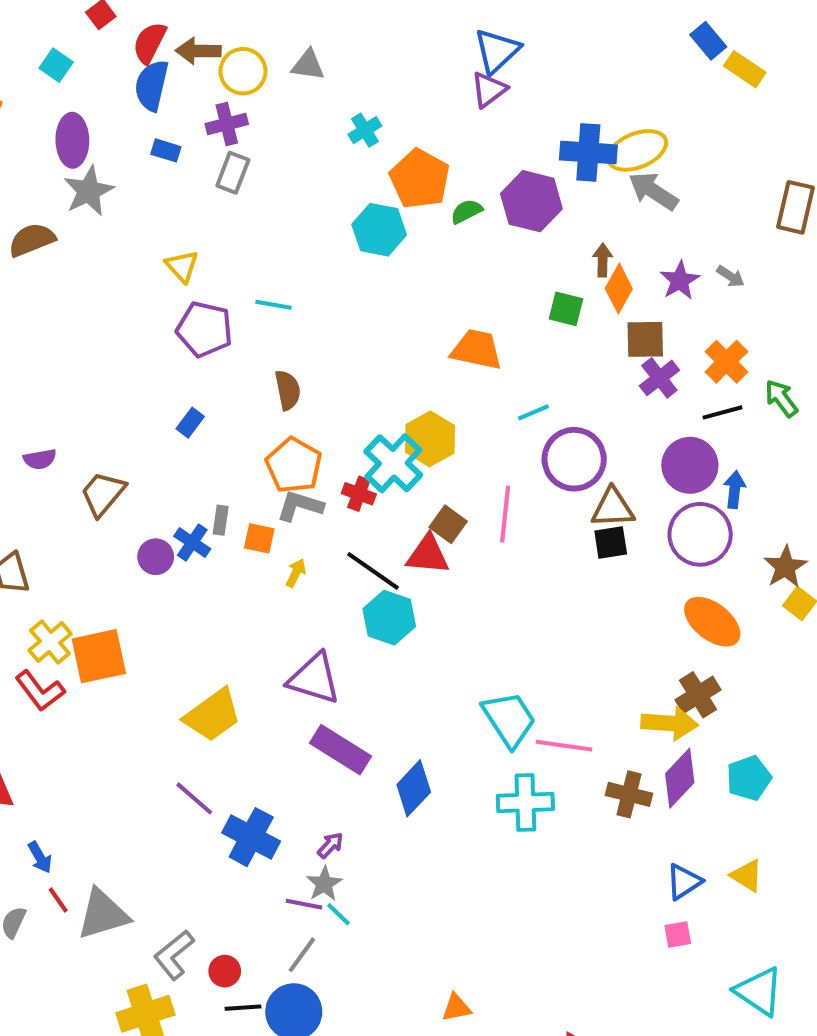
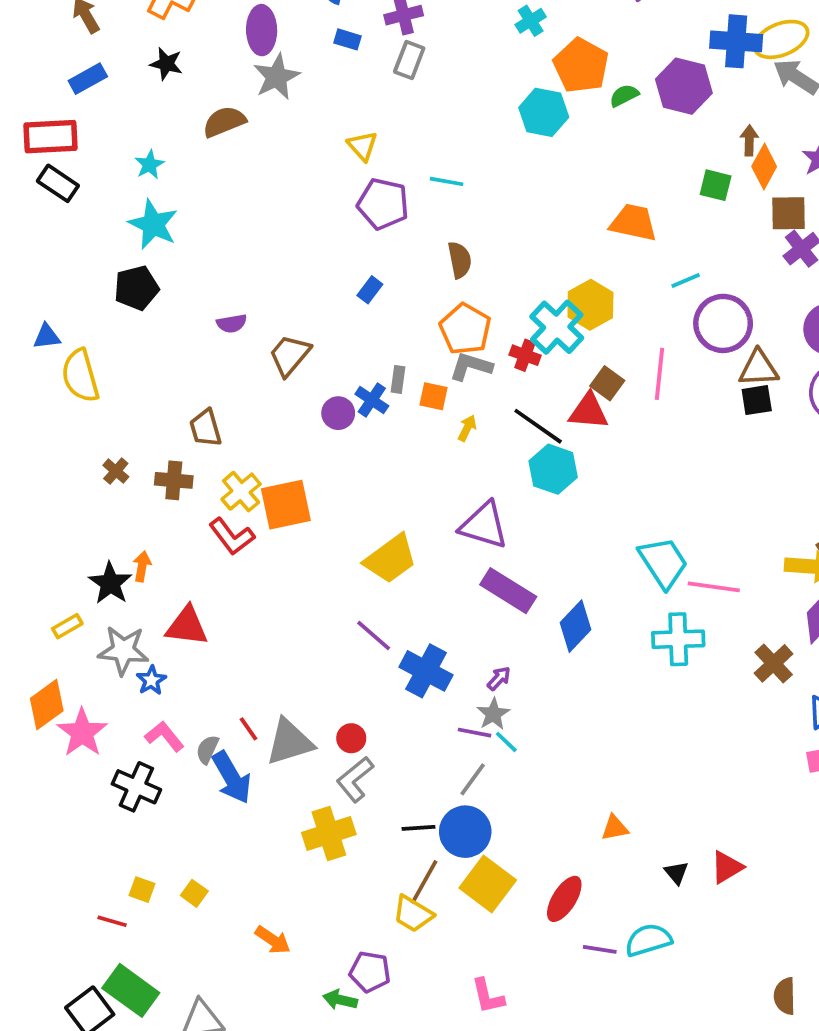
brown cross: (629, 794) -> (774, 663), moved, turned 33
blue arrow: (40, 857) -> (232, 777), moved, size x1.8
red circle: (225, 971) -> (351, 738), moved

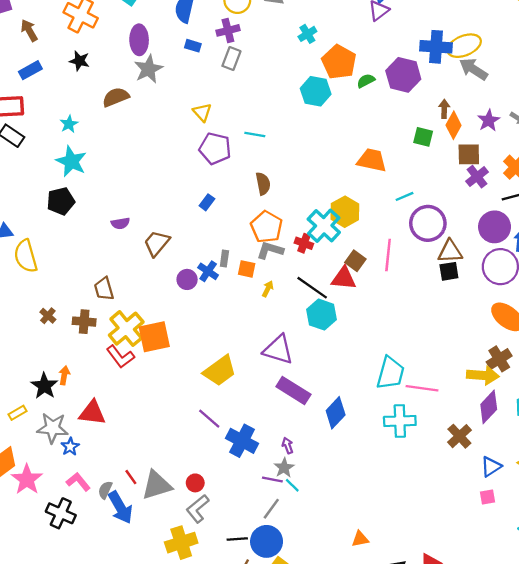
yellow cross: (241, 492) -> (126, 329), size x1.4
cyan trapezoid: (663, 563) -> (390, 373), turned 48
purple arrow: (499, 678) -> (288, 446), turned -63

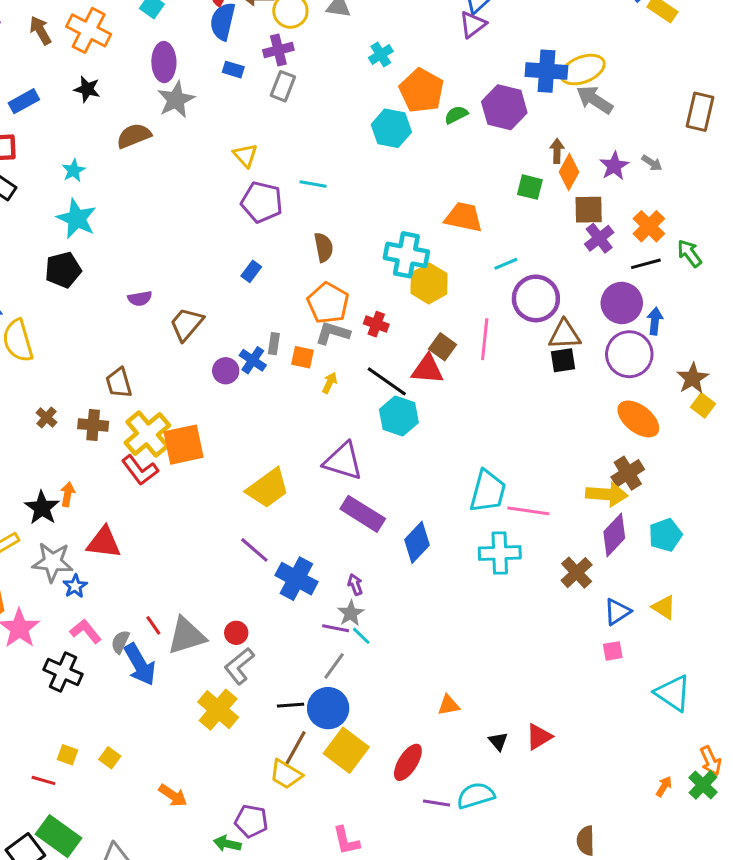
brown arrow: (29, 30) -> (40, 30), moved
cyan cross: (324, 226) -> (406, 255), moved, turned -32
yellow cross: (181, 543) -> (218, 710), turned -32

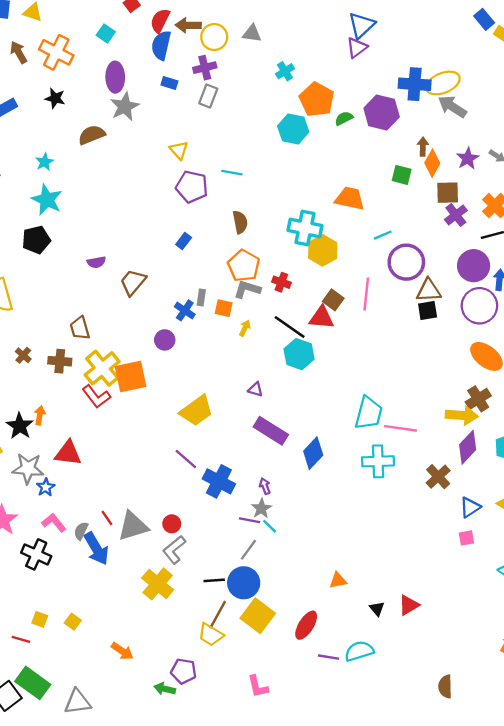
purple circle: (226, 371) -> (165, 340), moved
purple triangle: (343, 461) -> (255, 389), size x0.5

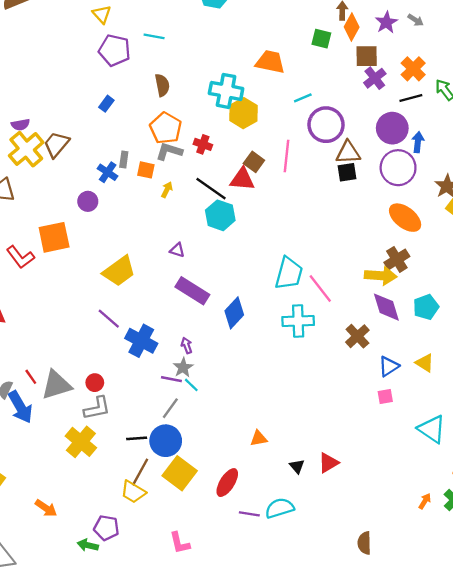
yellow cross: (102, 368) -> (26, 149), moved
pink line: (400, 428) -> (320, 288), turned 44
purple diamond: (468, 447) -> (386, 307), turned -60
gray L-shape: (174, 550) -> (97, 408), turned -152

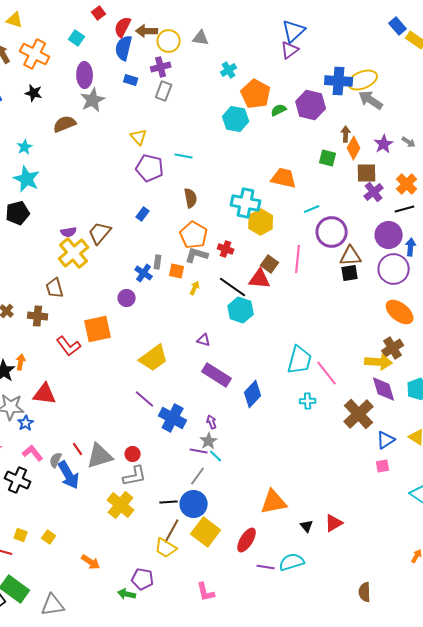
brown trapezoid: (56, 144) -> (100, 233), moved
cyan cross: (298, 321) -> (308, 401), size x0.6
brown cross: (357, 336) -> (359, 414), size x1.4
orange triangle: (259, 438) -> (274, 502), size x1.8

